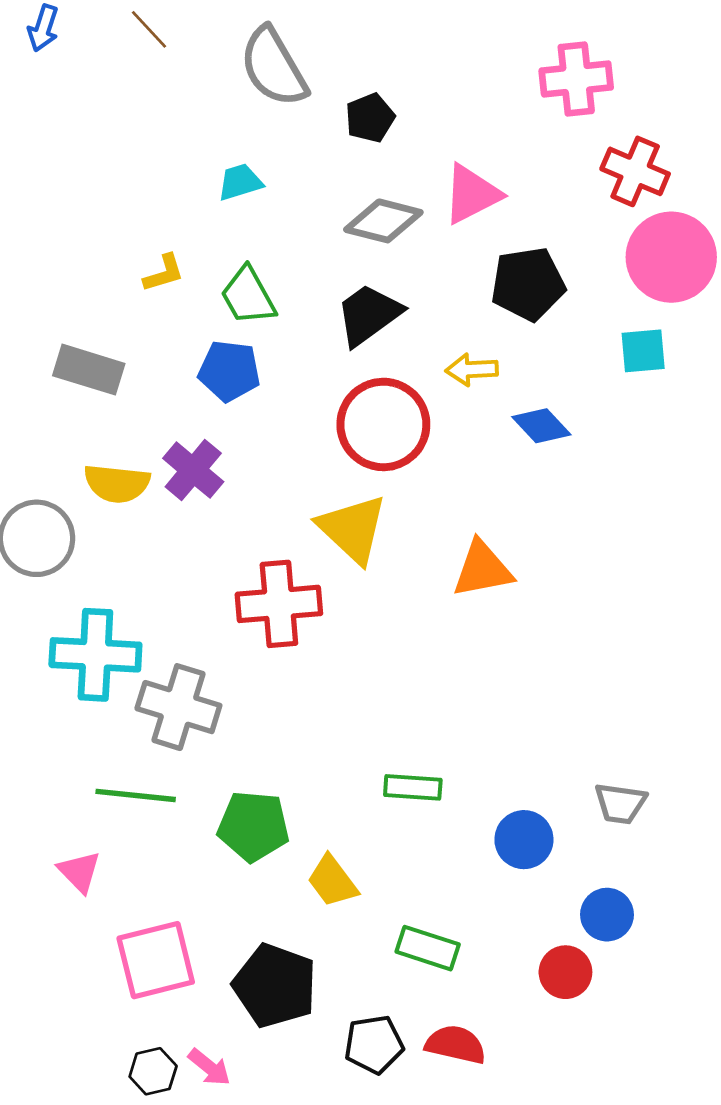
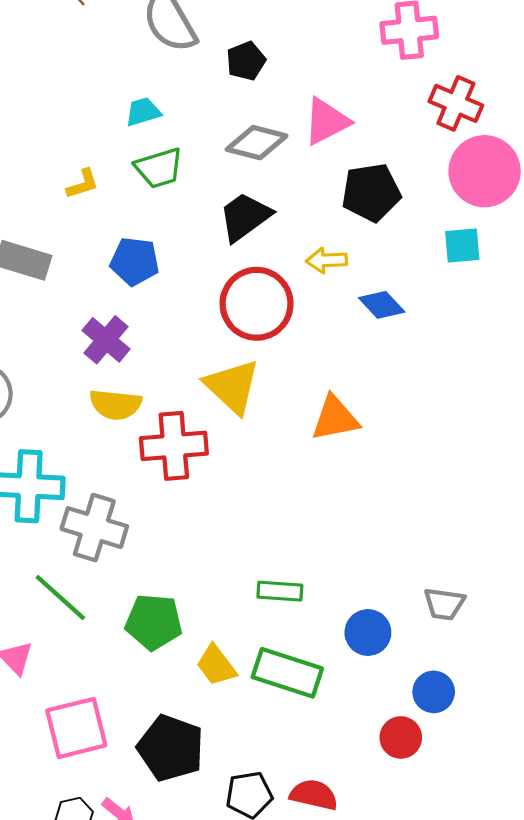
green trapezoid: (248, 296) -> (159, 168), moved, turned -78
yellow semicircle: (117, 483) -> (116, 405), moved
green line: (136, 795) -> (60, 598), turned 36
green rectangle: (428, 948) -> (287, 673), moved, size x1.4

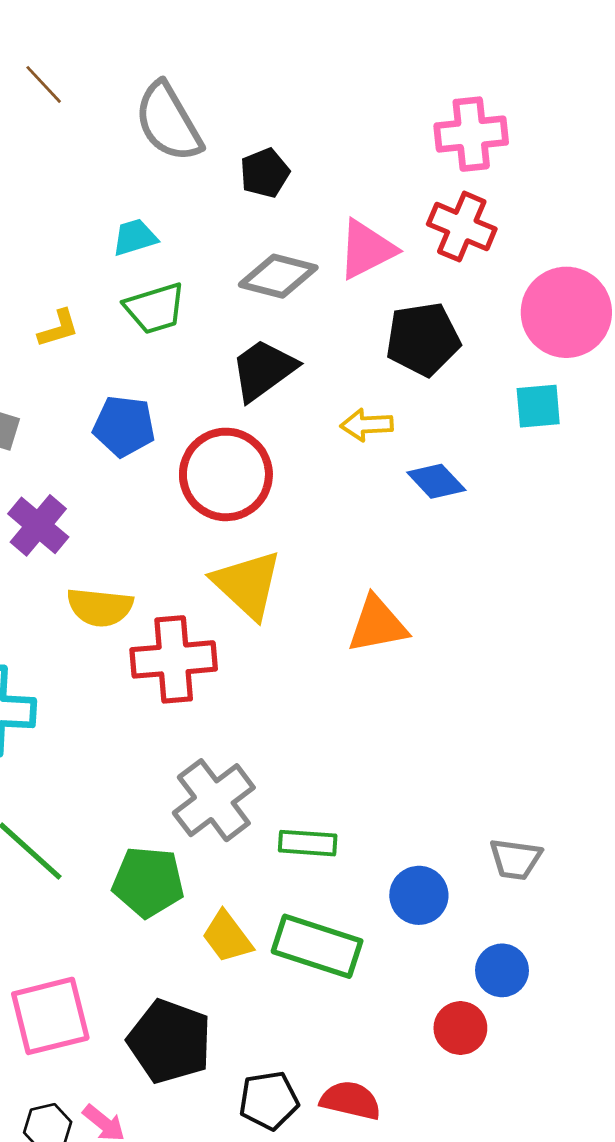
red cross: (456, 103) -> (462, 227), moved
red circle: (257, 304) -> (226, 474), moved
purple cross: (106, 340) -> (38, 525), moved
gray cross: (94, 528) -> (214, 800), moved, turned 36

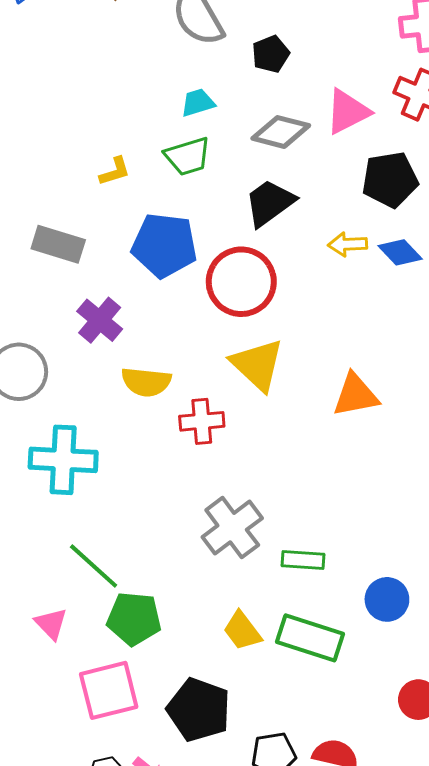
cyan trapezoid: (135, 237) -> (198, 103), moved
blue pentagon: (124, 426) -> (164, 245), size x1.4
blue diamond: (436, 481) -> (400, 252), moved
red cross: (174, 659) -> (202, 421), size x0.7
green pentagon: (148, 882) -> (134, 619), moved

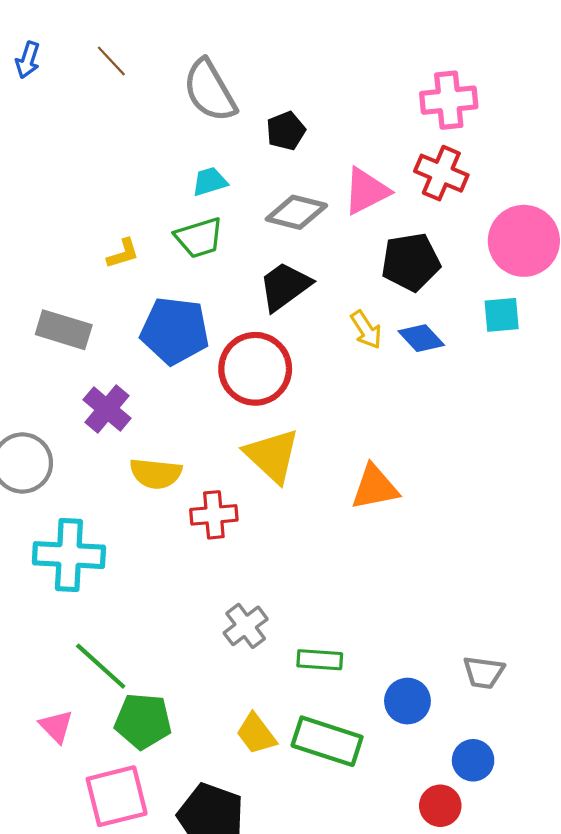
yellow arrow: (348, 244) -> (366, 330), turned -120
gray cross: (232, 528) -> (246, 626), size x0.7

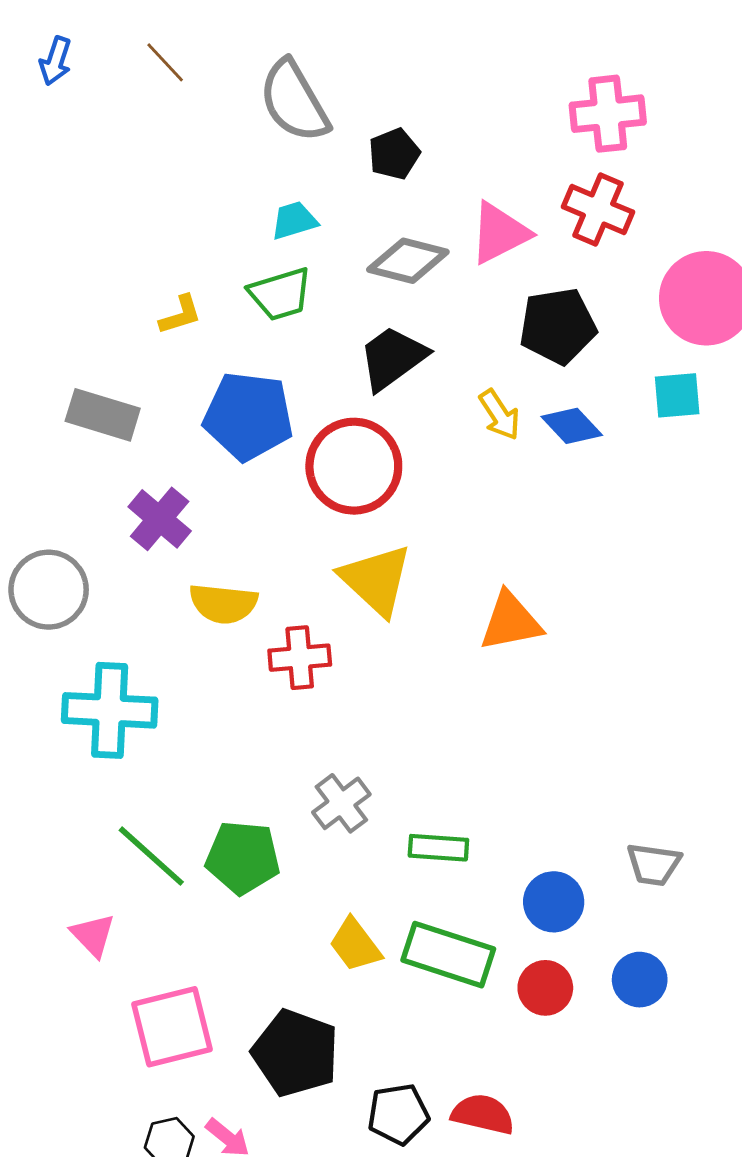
green pentagon: (143, 721) -> (243, 857), moved
red circle: (440, 806) -> (545, 988), moved

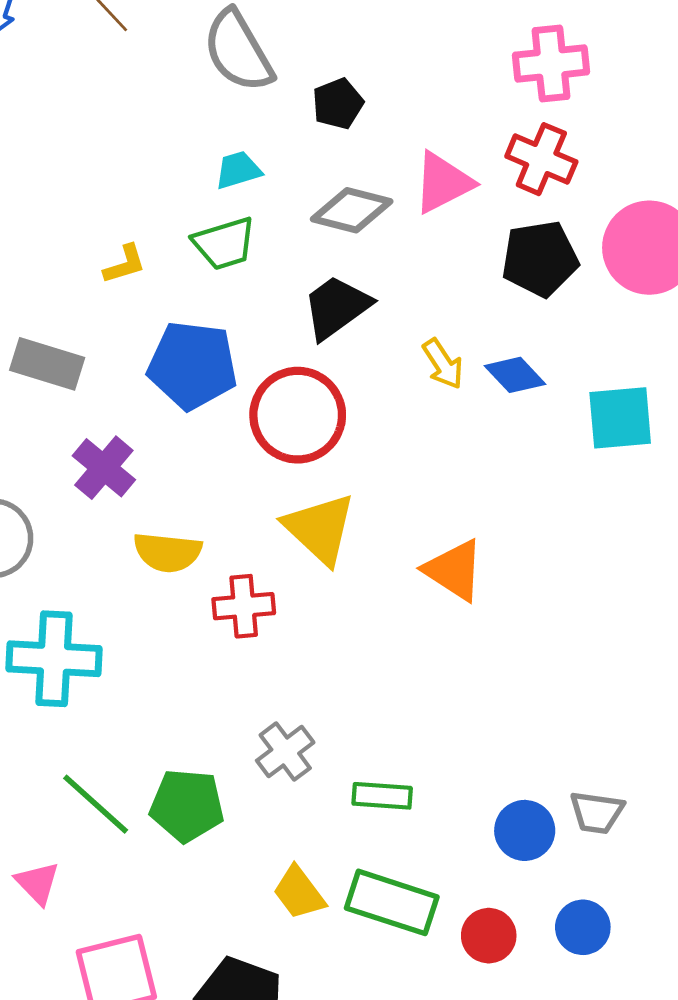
black pentagon: (558, 326) -> (540, 259), moved
cyan square: (677, 395) -> (620, 418), moved, size x1.4
orange triangle: (511, 622) -> (454, 570), turned 44
blue circle: (554, 902) -> (525, 830), moved

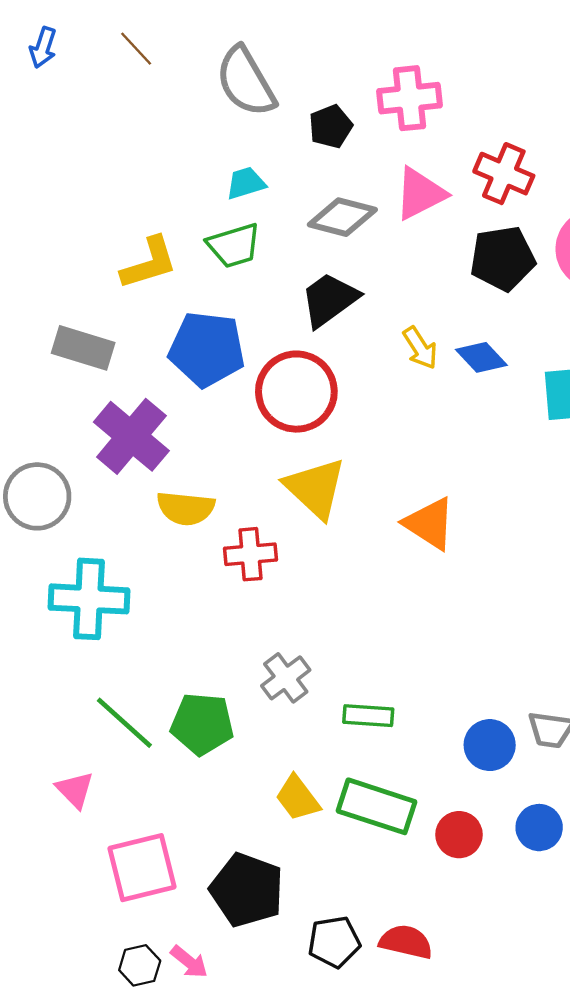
pink cross: (551, 64) -> (409, 98), moved
yellow L-shape: (125, 264) -> (149, 263), size x1.6
purple cross: (104, 468) -> (131, 436), size x1.4

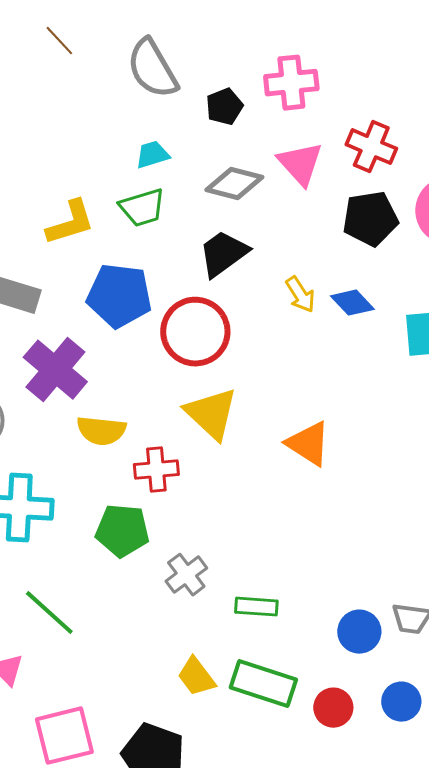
pink triangle: (420, 194) -> (300, 164), turned -45
green pentagon: (202, 724) -> (122, 531), moved

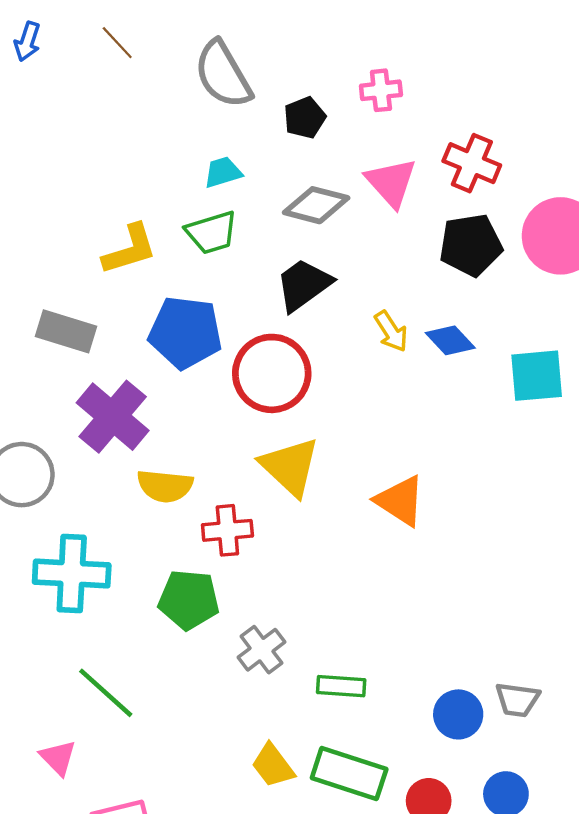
pink cross: (291, 83) -> (381, 90), size x0.7

